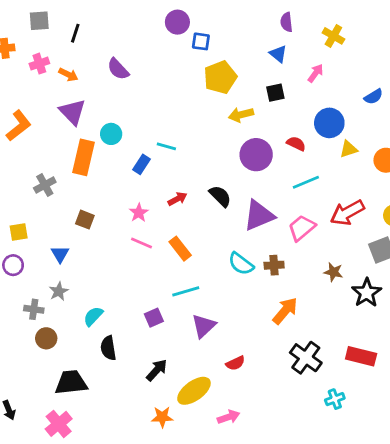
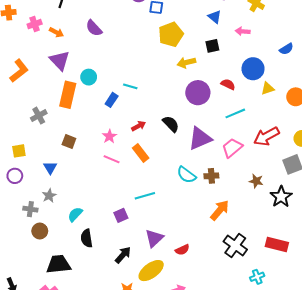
pink arrow: (315, 73) -> (243, 31), turned -120
orange rectangle: (180, 249) -> (141, 153), moved
purple triangle: (204, 326) -> (154, 238), moved

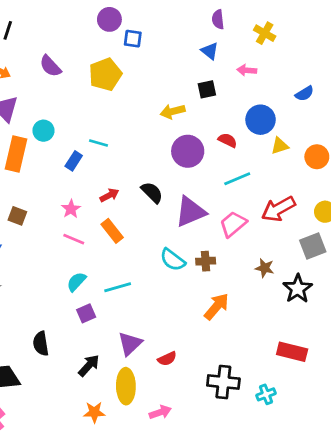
yellow pentagon: (171, 34) -> (105, 74), moved
cyan semicircle: (75, 214) -> (76, 282), moved
black cross: (235, 246) -> (223, 382), moved, turned -30
yellow ellipse: (151, 271) -> (126, 386), turned -55

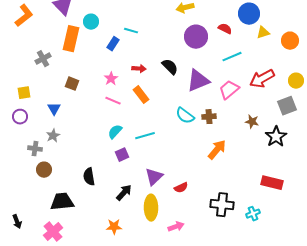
red arrow: (109, 195) -> (139, 69), turned 32
orange star: (94, 412) -> (114, 227), moved

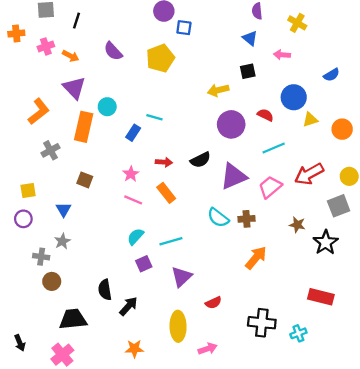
orange L-shape: (24, 16) -> (39, 111), moved
black semicircle: (170, 67) -> (200, 160), turned 108
purple triangle: (154, 177) -> (182, 277), moved
black arrow: (124, 193) -> (128, 306), moved

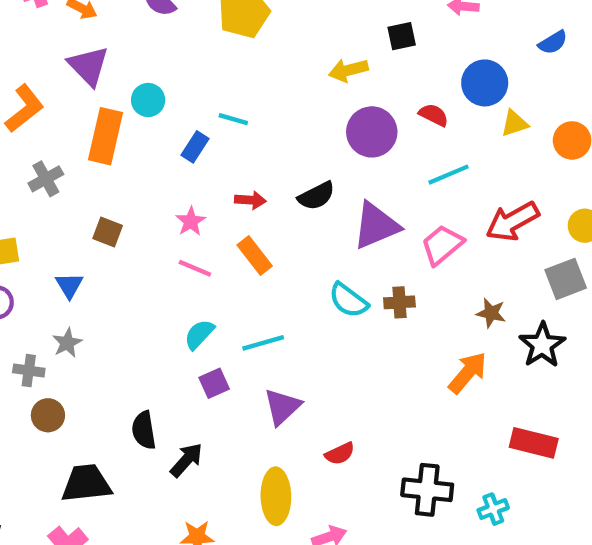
orange arrow: (256, 258) -> (468, 373), moved

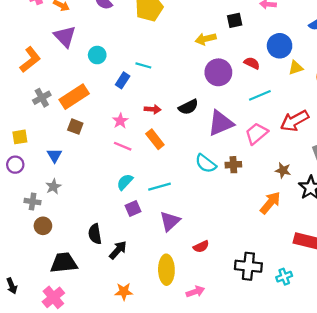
orange rectangle: (105, 136) -> (74, 97), moved, turned 44

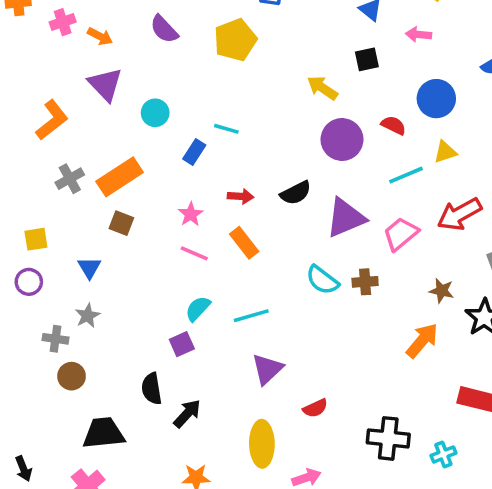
yellow arrow: (206, 39) -> (322, 88), turned 48
yellow triangle: (296, 68) -> (445, 152), moved
purple square: (133, 209) -> (182, 344), moved

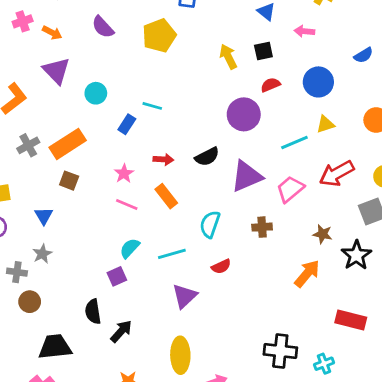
yellow arrow: (322, 88) -> (228, 57), moved, turned 30
red semicircle: (394, 125) -> (270, 85), moved, turned -48
cyan semicircle: (322, 280) -> (210, 224), moved, turned 72
red semicircle: (315, 408) -> (221, 266), moved

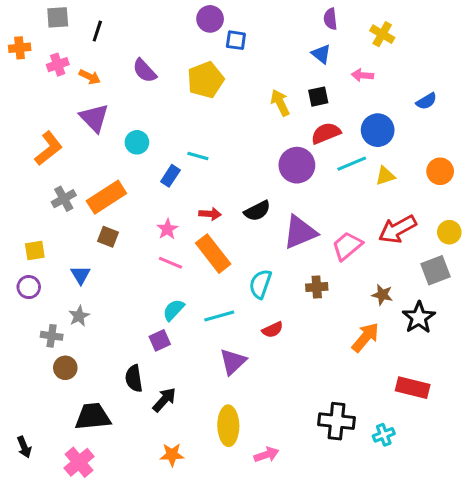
red semicircle: (270, 85) -> (326, 133), size x1.4
cyan line: (294, 143) -> (352, 164), moved
orange rectangle: (166, 196) -> (213, 254), size x1.4

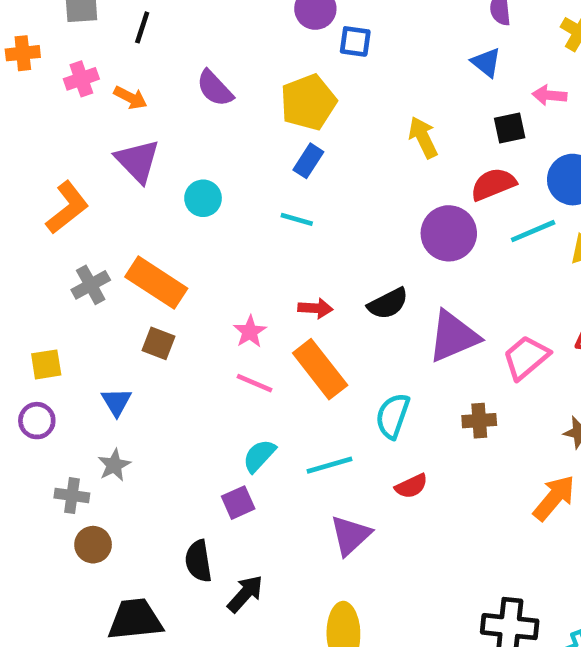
black square: (318, 97) -> (510, 128), moved
blue rectangle: (170, 176) -> (308, 161), moved
orange rectangle: (106, 197) -> (156, 283), turned 66

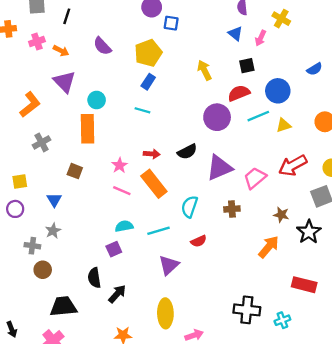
pink arrow: (549, 95) -> (261, 38), moved, turned -70
orange rectangle: (156, 283) -> (87, 129), moved, turned 56
cyan semicircle: (259, 456) -> (124, 226), turned 36

